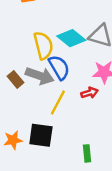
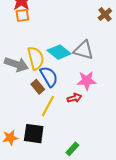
gray arrow: (40, 76) -> (16, 64), moved
brown rectangle: (15, 79) -> (38, 87), moved
green rectangle: (87, 153) -> (72, 149), turned 48

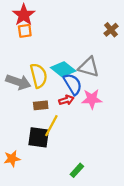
blue semicircle: (49, 77) -> (73, 84), moved
brown rectangle: (38, 87) -> (41, 105), turned -56
red arrow: (74, 98) -> (66, 100), moved
black square: (34, 134) -> (39, 137), moved

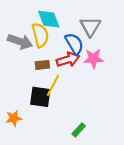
gray triangle: (89, 67) -> (90, 27), turned 45
cyan diamond: (63, 69) -> (49, 19), moved, turned 30
red arrow: (66, 100) -> (68, 60), size x1.5

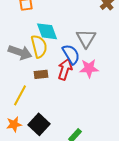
red arrow: (68, 60) -> (65, 69), turned -55
yellow line: (53, 85) -> (20, 95), moved
black square: (40, 97) -> (39, 124), moved, turned 35

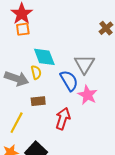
yellow semicircle: (39, 46) -> (36, 72), size x0.6
pink star: (89, 68) -> (87, 95), turned 30
red arrow: (65, 69) -> (63, 119), moved

